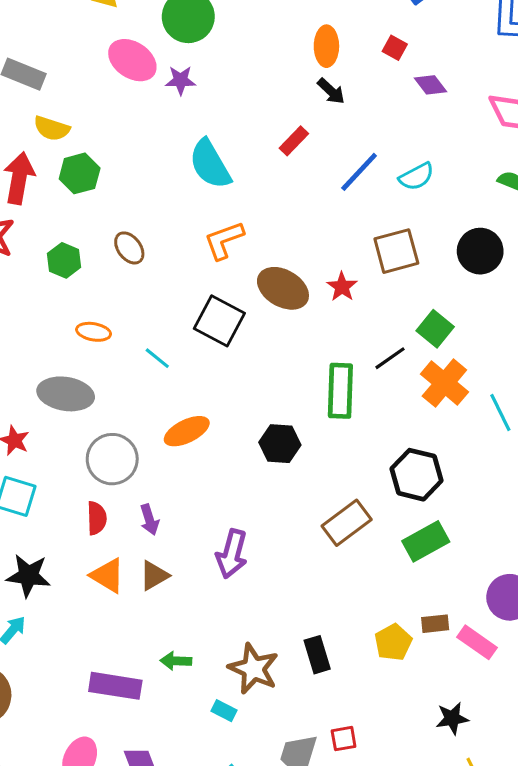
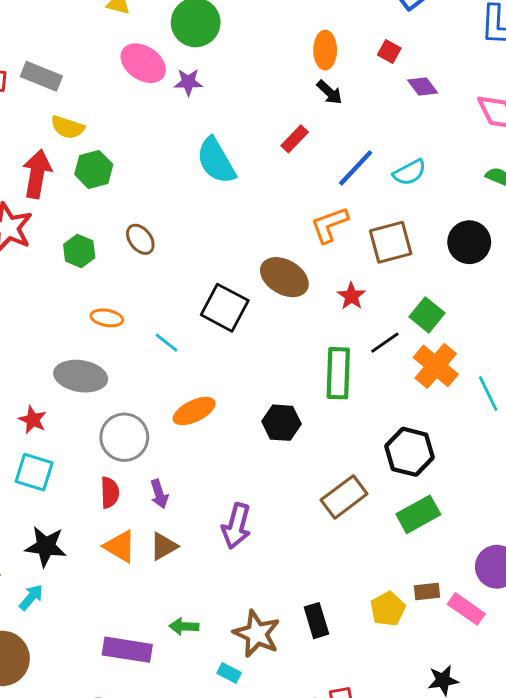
orange L-shape: (224, 240) -> (330, 225), moved
red star: (342, 287) -> (351, 296), moved

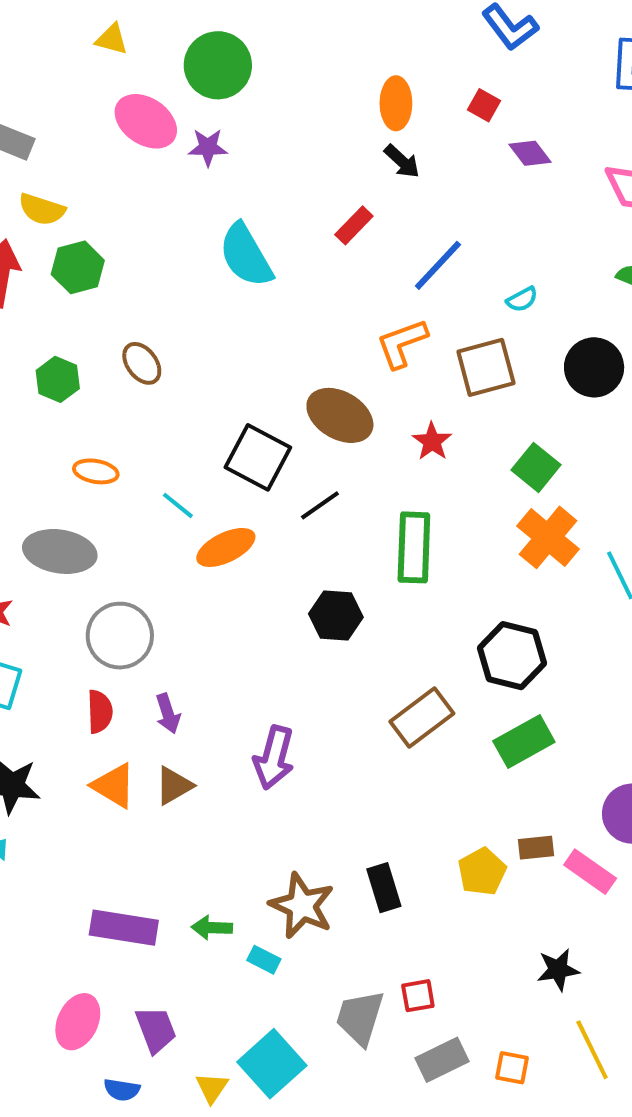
cyan semicircle: (410, 172) -> (522, 299), moved, size x0.7
black line: (385, 343) -> (320, 505), moved
orange ellipse: (194, 411) -> (226, 547), moved
green arrow: (184, 626) -> (212, 928), moved

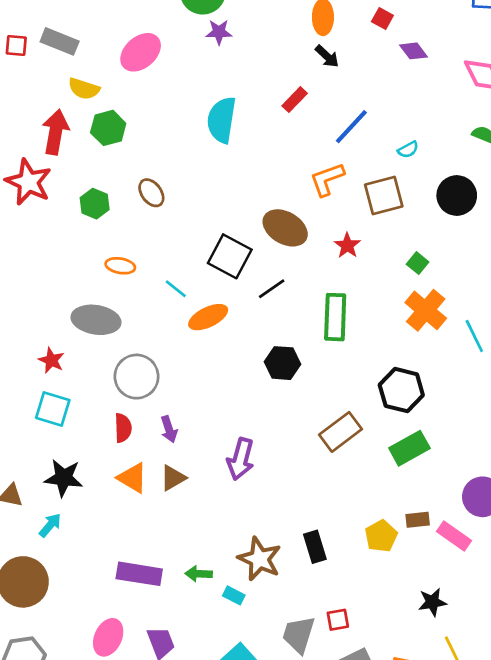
pink ellipse: (146, 121) -> (141, 52), moved, turned -75
purple star: (208, 147) -> (219, 32), moved
cyan semicircle: (246, 255) -> (222, 120), turned 39
green square: (536, 467) -> (418, 263), size x0.7

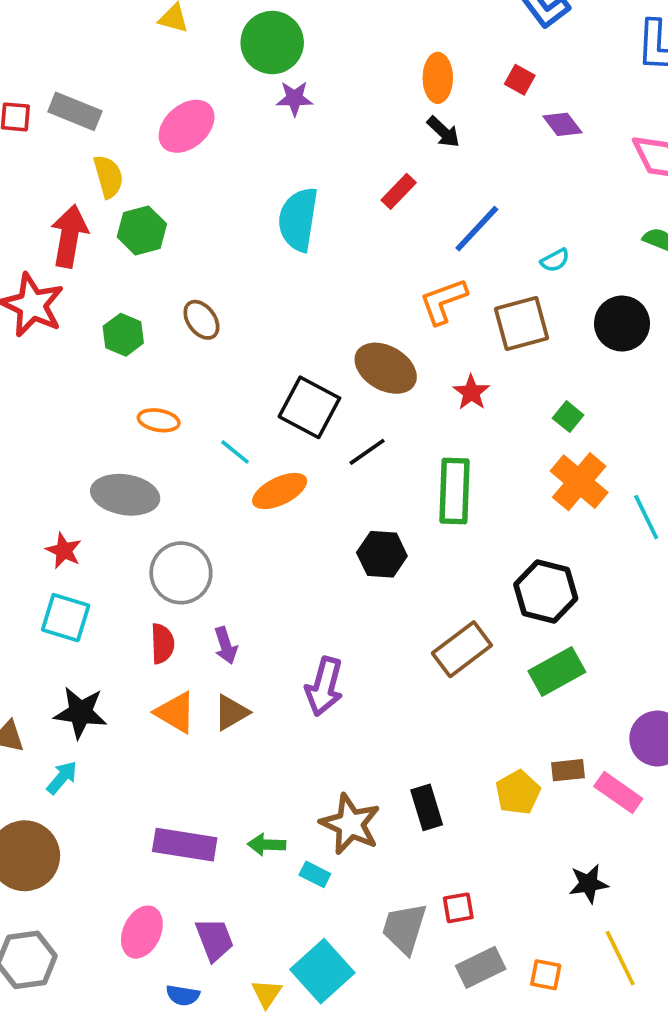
yellow semicircle: (84, 89) -> (108, 177), turned -124

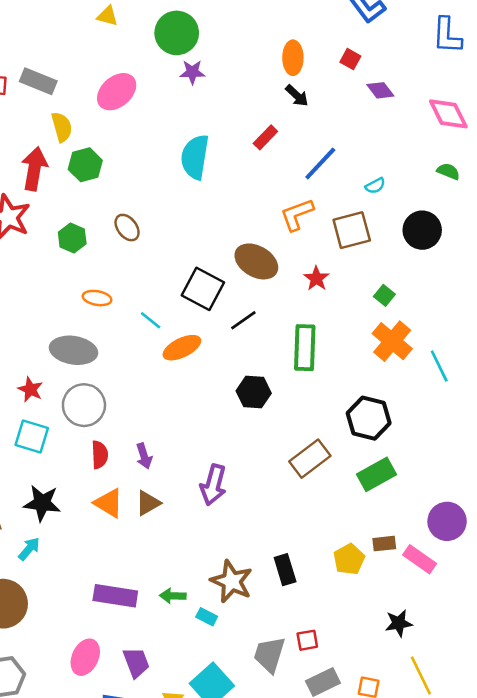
gray circle: (181, 573) -> (84, 405), moved

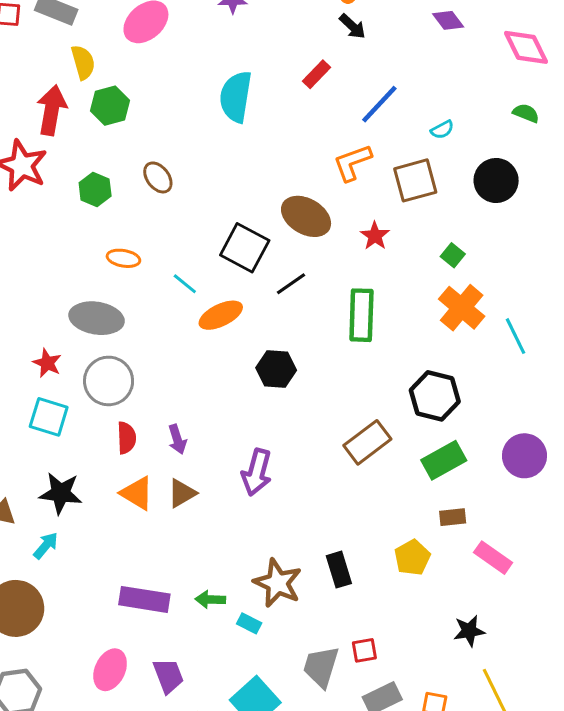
black hexagon: (254, 392) -> (276, 369), moved
purple circle: (447, 521) -> (524, 456), moved
brown rectangle: (384, 544) -> (453, 517), moved

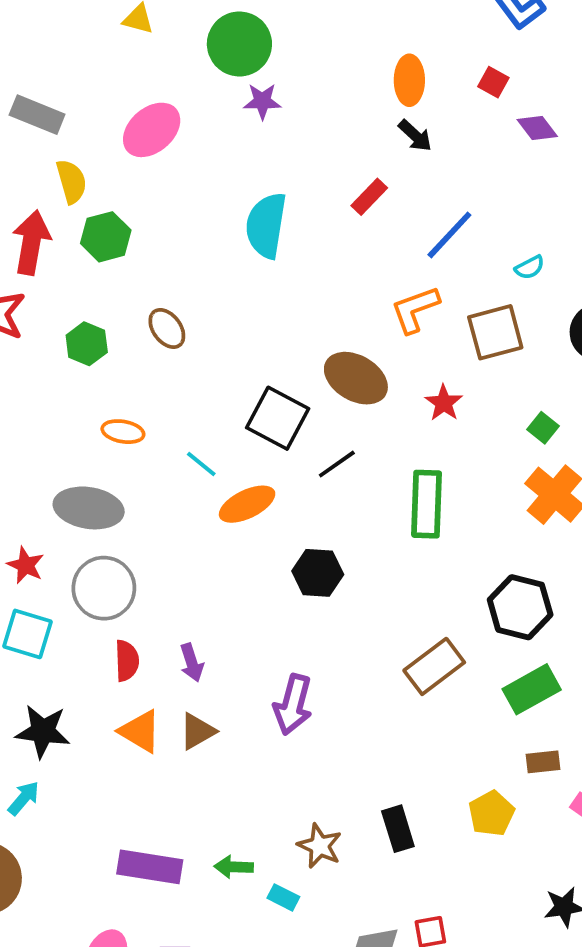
brown star: (278, 583) -> (320, 846), size x0.7

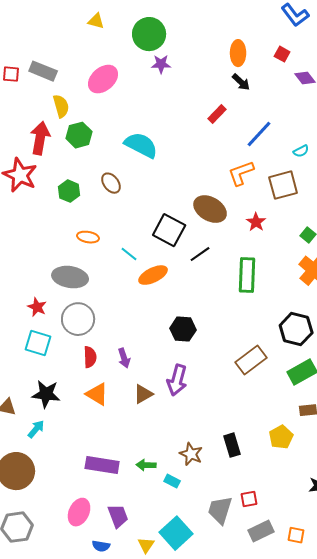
cyan semicircle: (266, 225) -> (141, 145), moved, turned 108
black hexagon: (318, 573) -> (183, 329), moved
brown triangle: (197, 731) -> (143, 394), moved

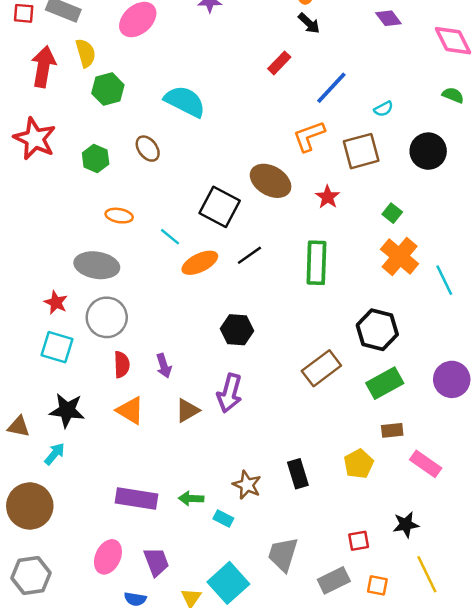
red arrow: (40, 138) -> (43, 67), moved
black line: (200, 254) -> (249, 255), moved
red square: (249, 499) -> (359, 541), moved

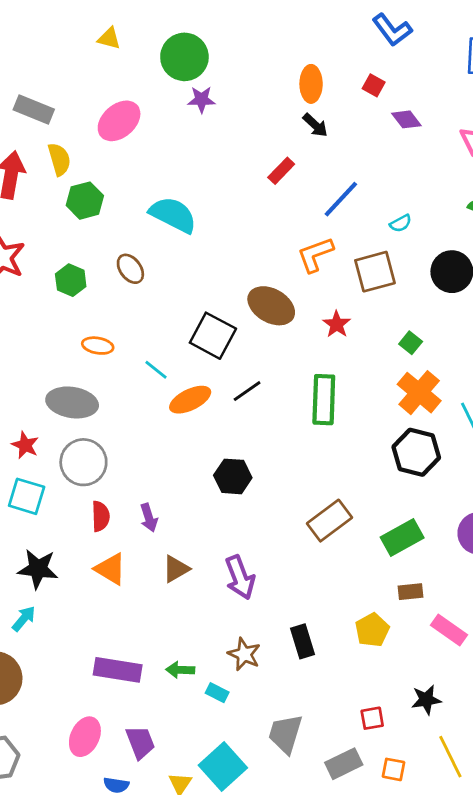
black hexagon: (377, 330) -> (416, 452), moved
purple arrow: (230, 393) -> (240, 577), moved, turned -36

